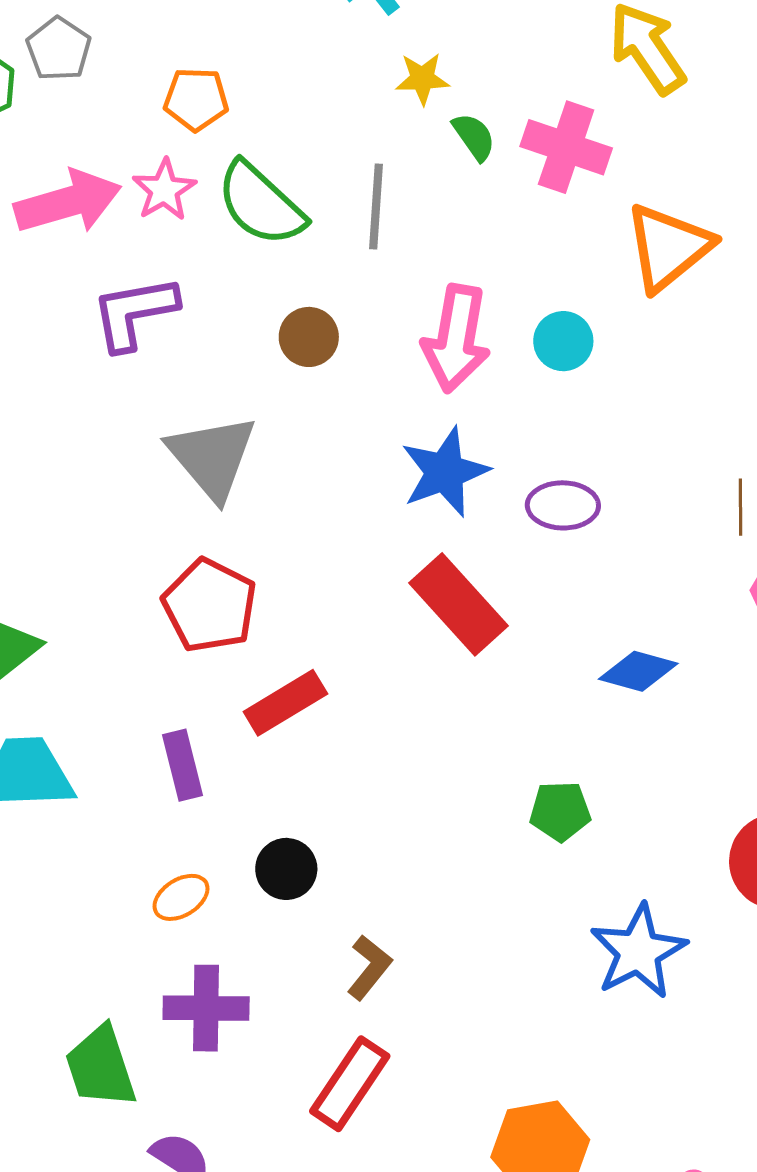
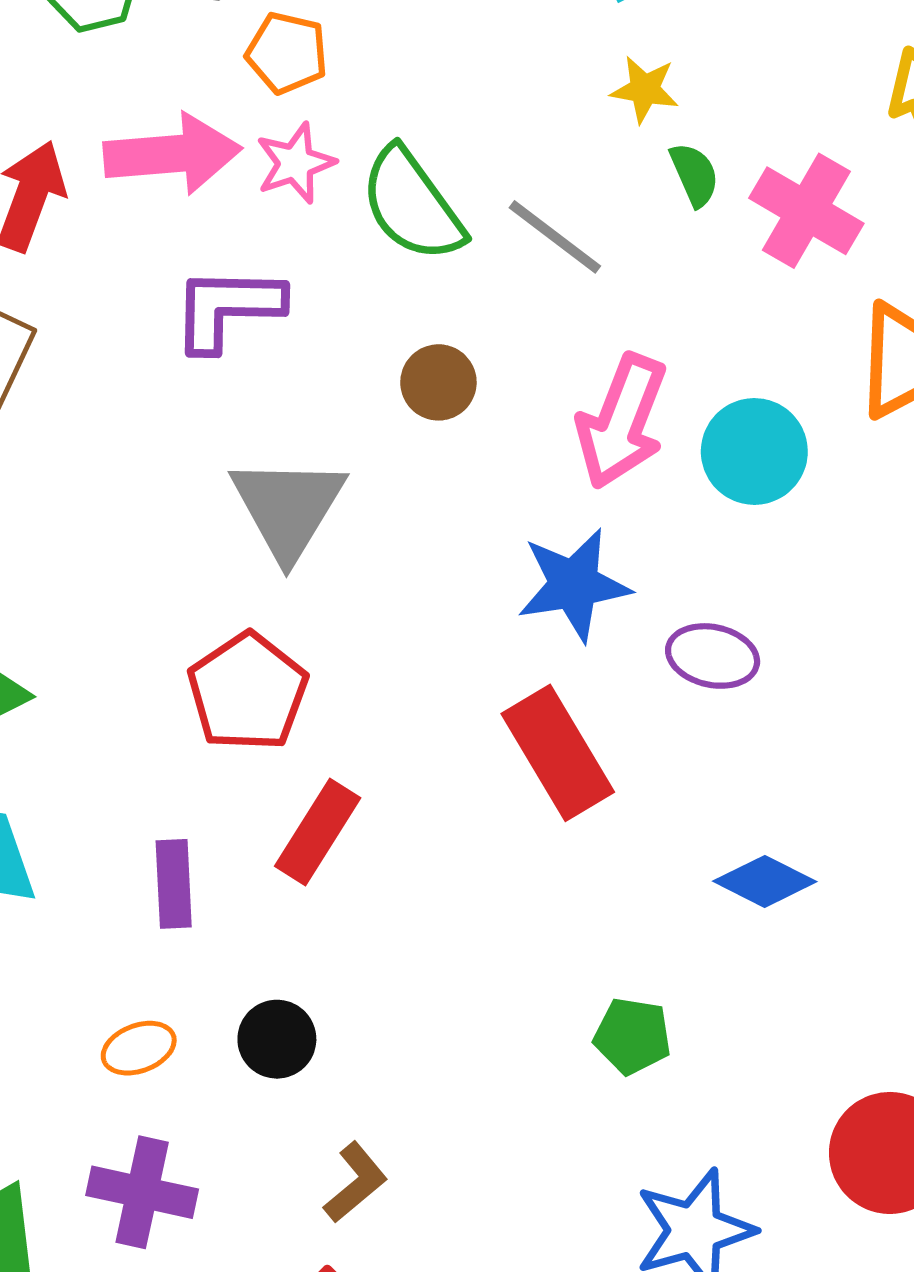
orange pentagon: (196, 99) -> (287, 53), moved
gray line: (376, 207) -> (555, 237), turned -68
cyan circle: (563, 341) -> (754, 451), size x1.4
red rectangle: (285, 703) -> (318, 832), turned -38

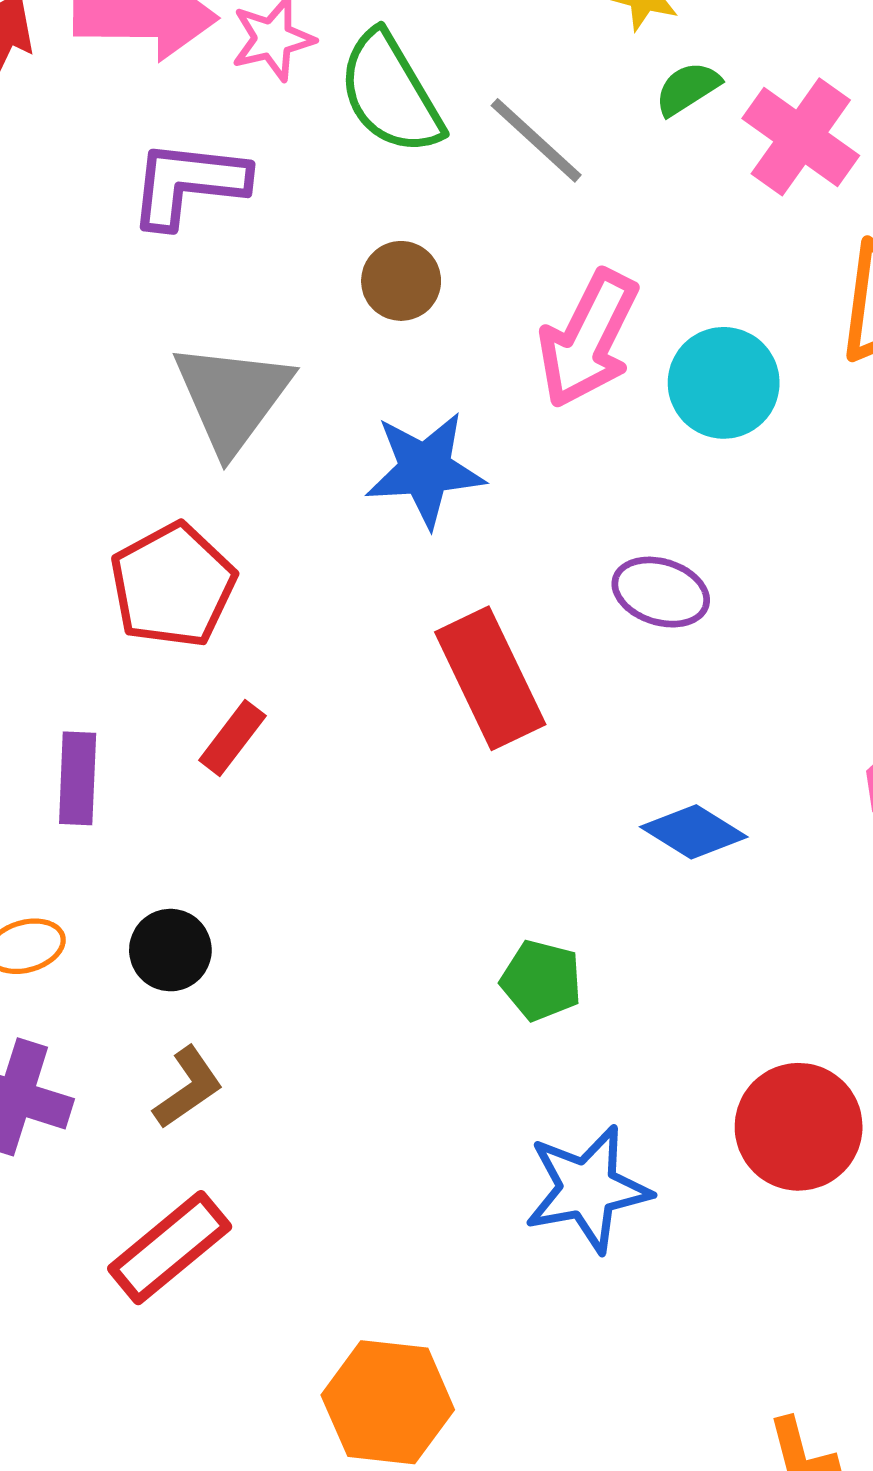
green semicircle: (694, 175) -> (688, 89), turned -104
blue star: (574, 585) -> (425, 469), moved
red rectangle: (318, 832) -> (232, 738), size x0.7
brown L-shape: (356, 1182) -> (188, 1088), moved

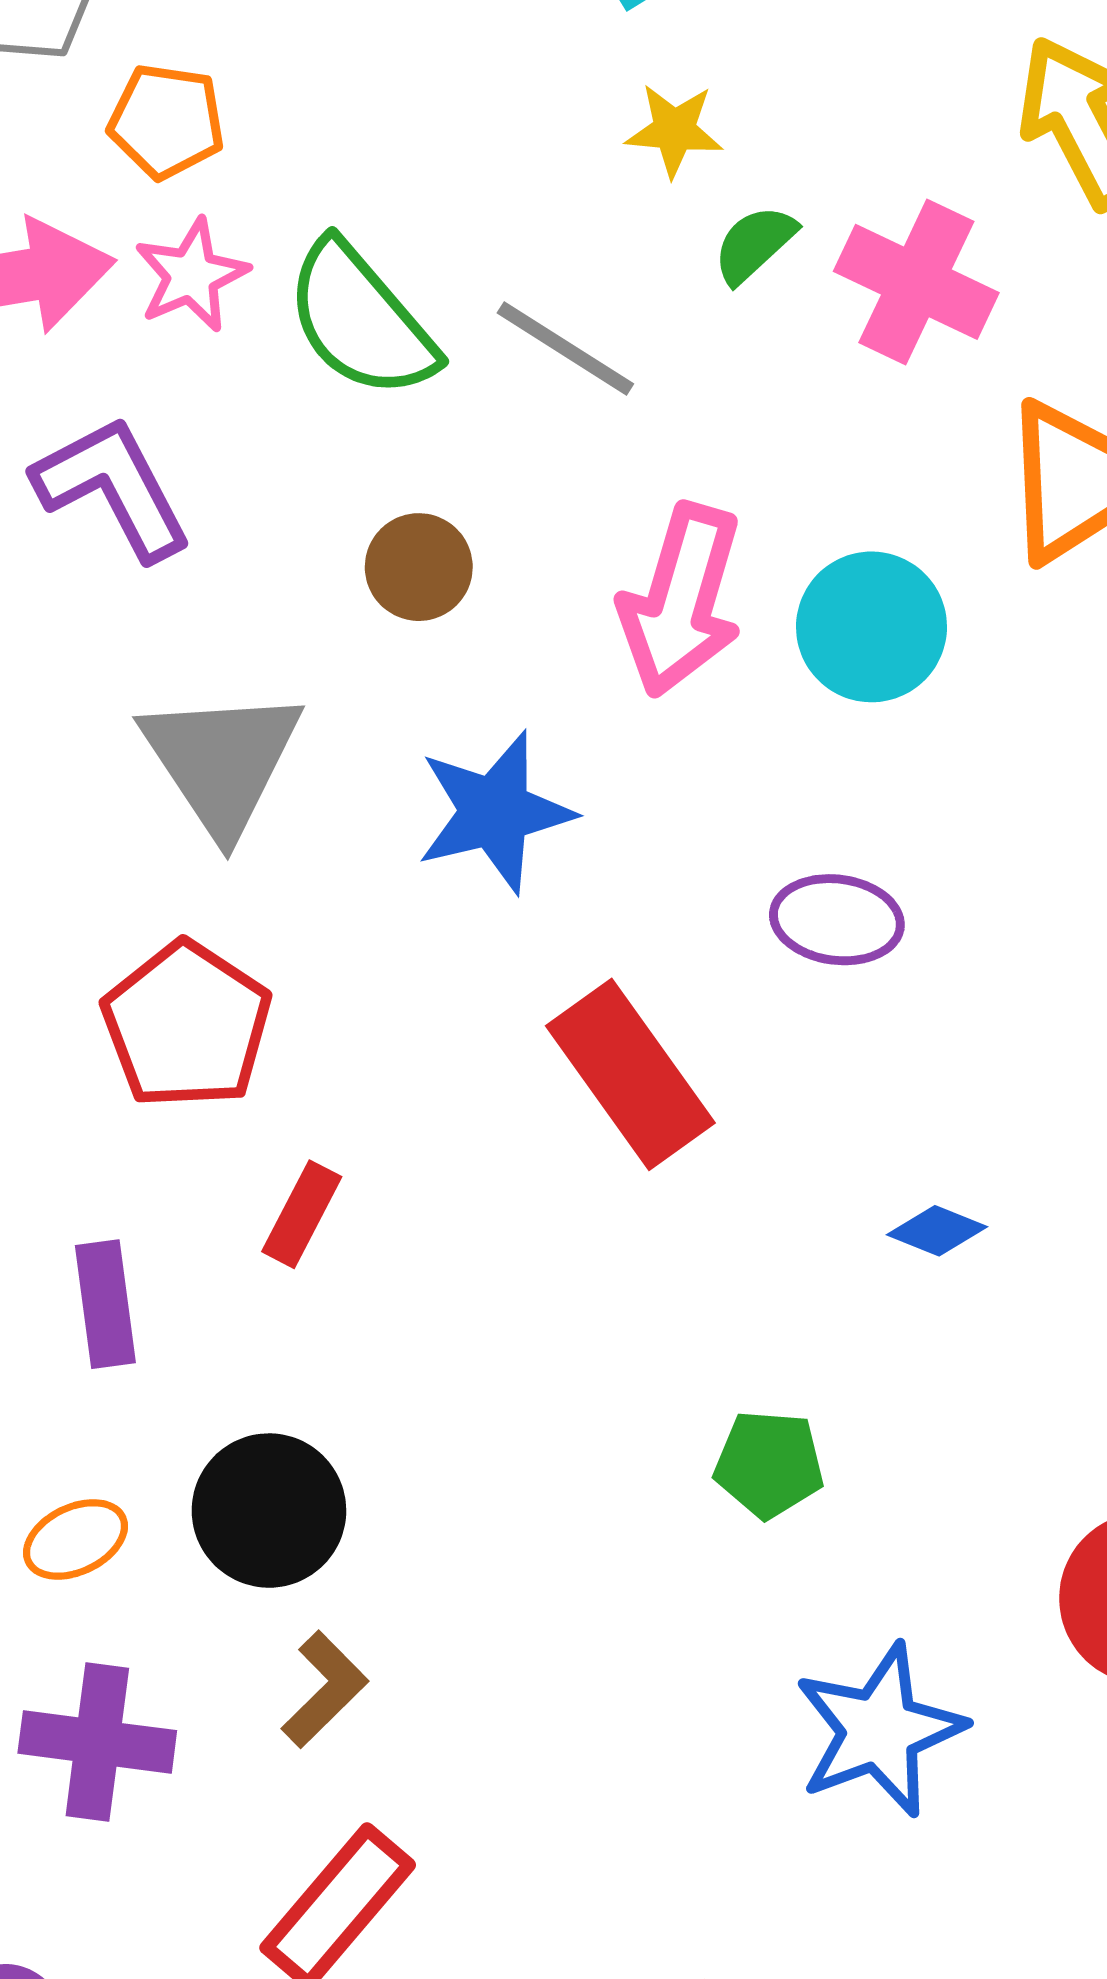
purple L-shape: (188, 184) -> (113, 488), turned 66
blue diamond: (694, 832) -> (937, 1231), size x0.7
black circle: (170, 950) -> (269, 1511), size x1.4

